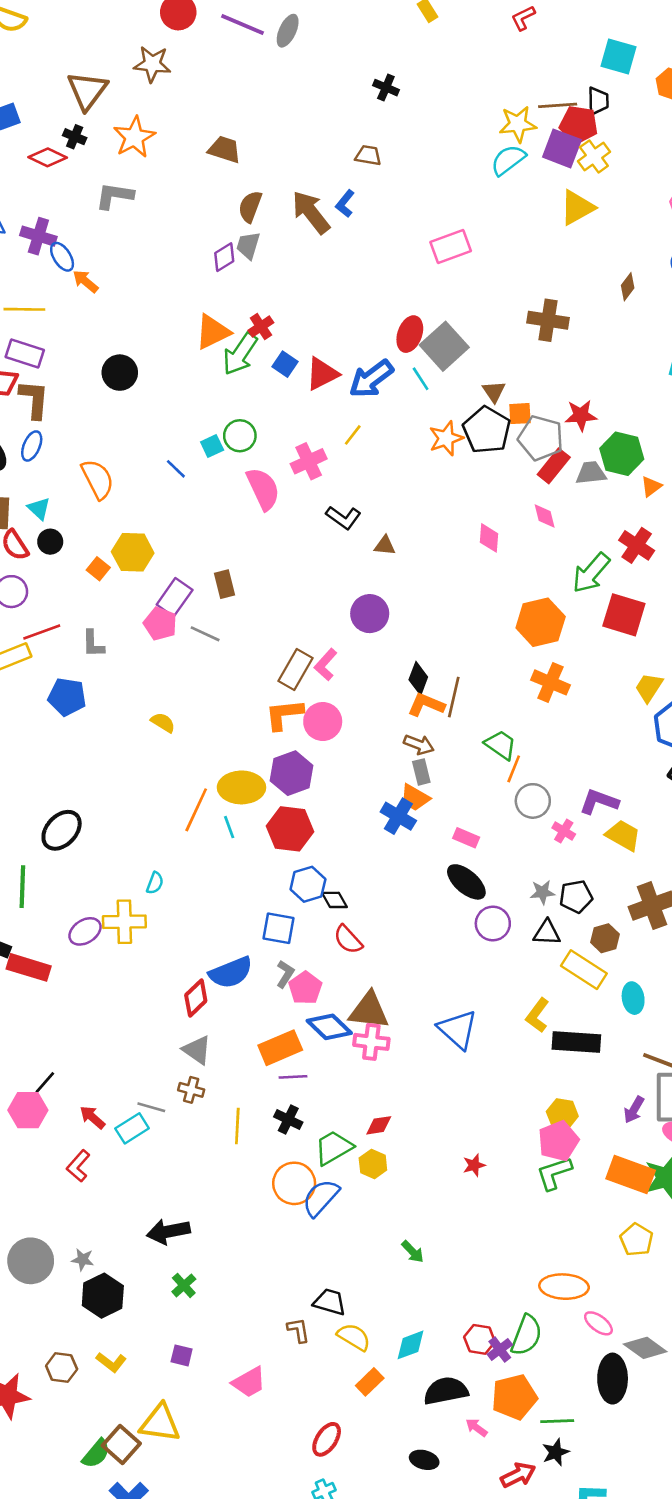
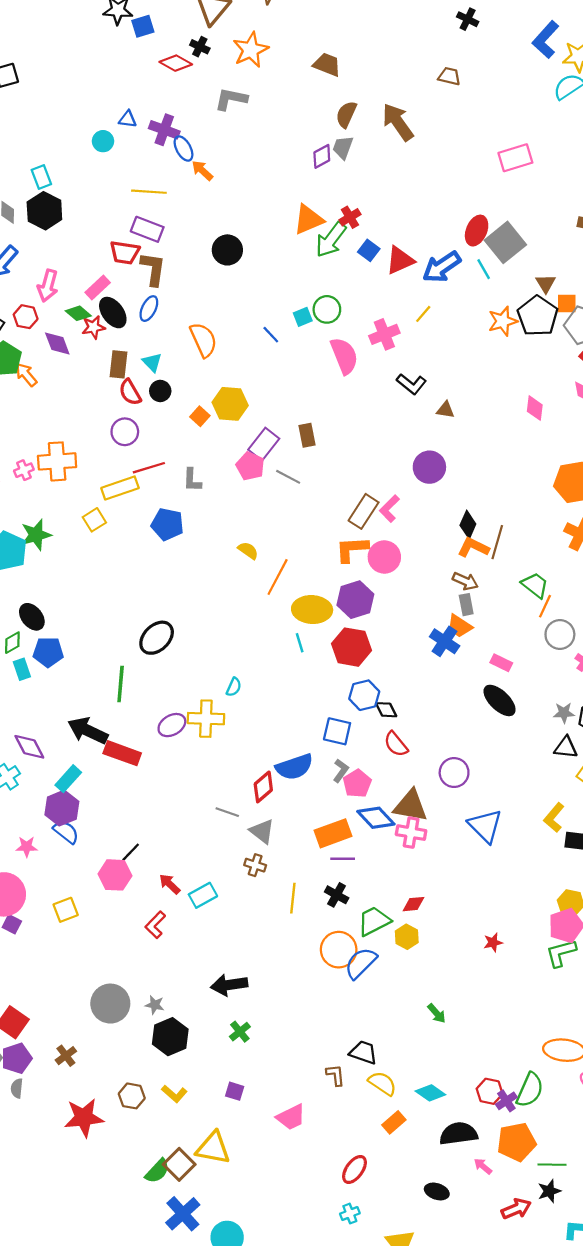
blue L-shape: (345, 204) -> (546, 40), moved, size x1.6
orange line: (196, 810) -> (278, 577), moved
purple circle: (493, 923) -> (454, 773), moved
gray line: (151, 1107) -> (227, 812), moved
cyan diamond: (410, 1345) -> (430, 1093), turned 52

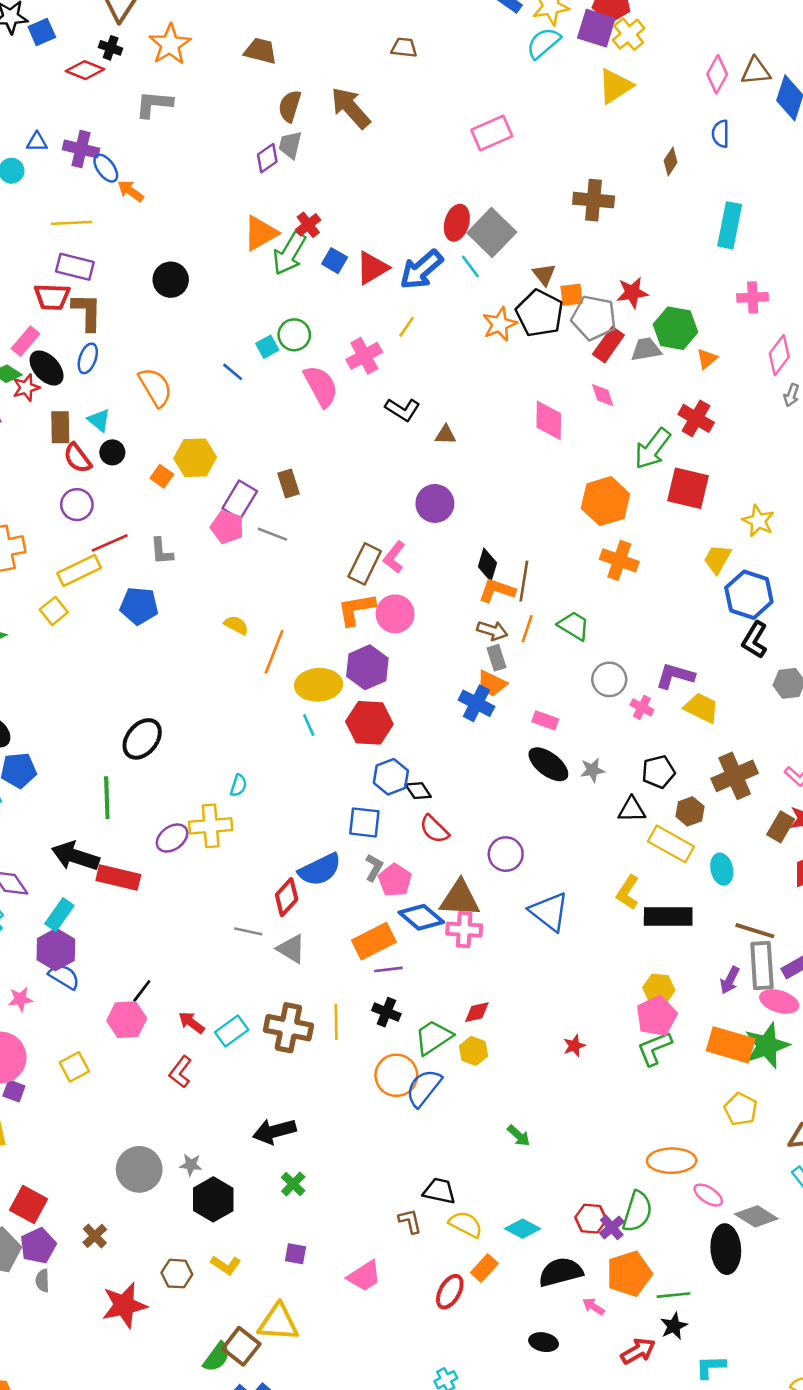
pink diamond: (535, 408) -> (549, 420), size x1.4
orange line: (545, 606) -> (527, 629), moved
gray star: (564, 713) -> (592, 770), moved
brown cross: (255, 865) -> (288, 1028), moved, size x1.8
red ellipse: (354, 1169) -> (450, 1292), moved

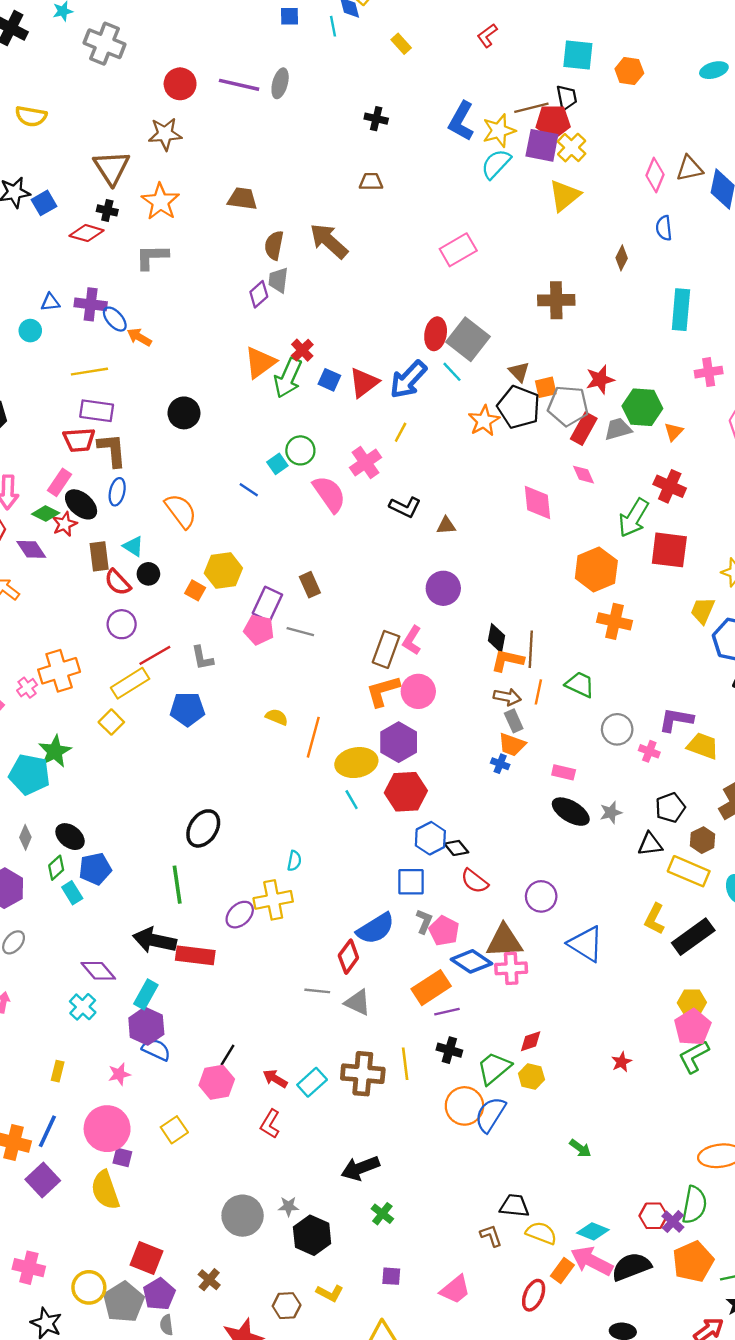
blue cross: (476, 703) -> (500, 764), size x0.6
black rectangle: (668, 916) -> (693, 937), turned -30
pink arrow: (593, 1306) -> (592, 1261), moved, size x2.0

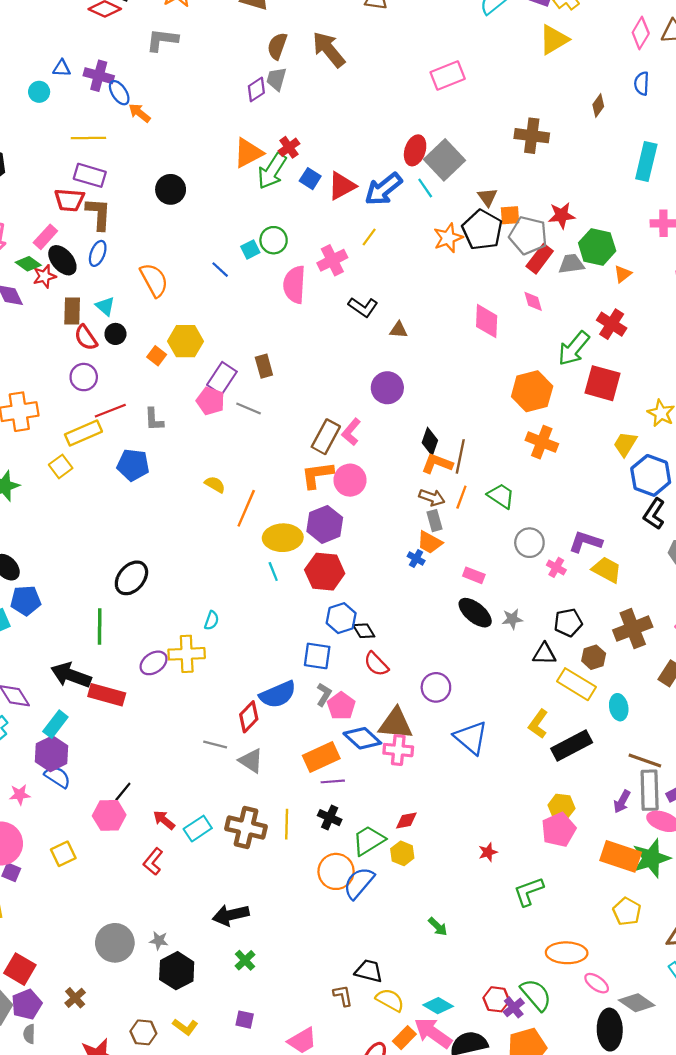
pink semicircle: (329, 494) -> (294, 285), turned -150
green L-shape: (694, 1057) -> (529, 892), moved
green semicircle: (694, 1205) -> (536, 995), turned -60

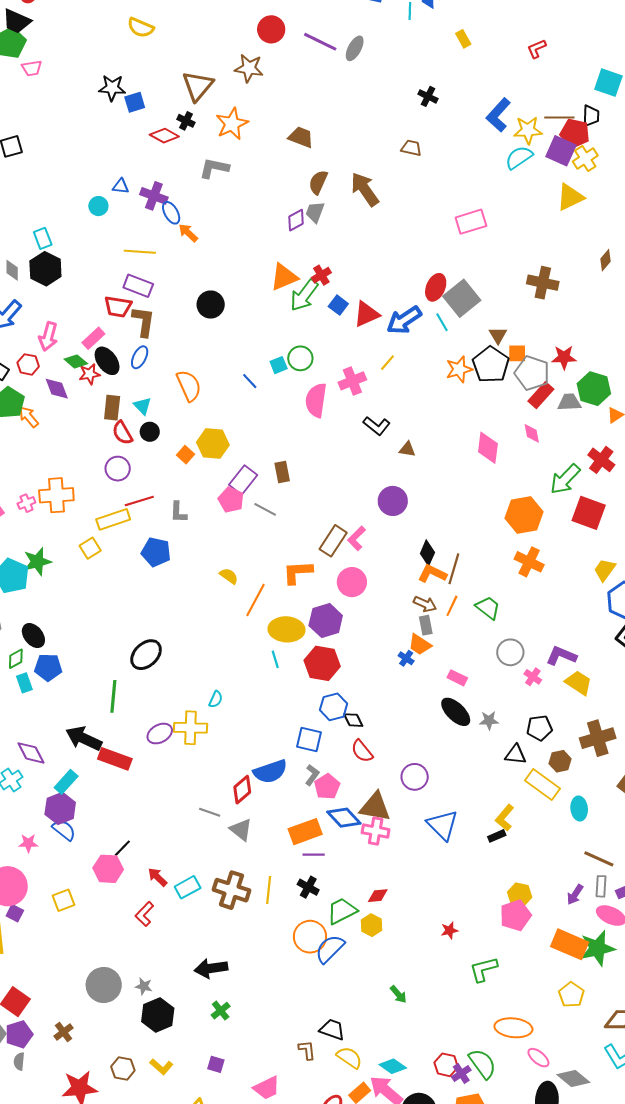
orange L-shape: (317, 475) -> (298, 572), moved
black rectangle: (572, 746) -> (497, 836), moved, size x0.5
gray rectangle: (650, 790) -> (601, 886), size x0.6

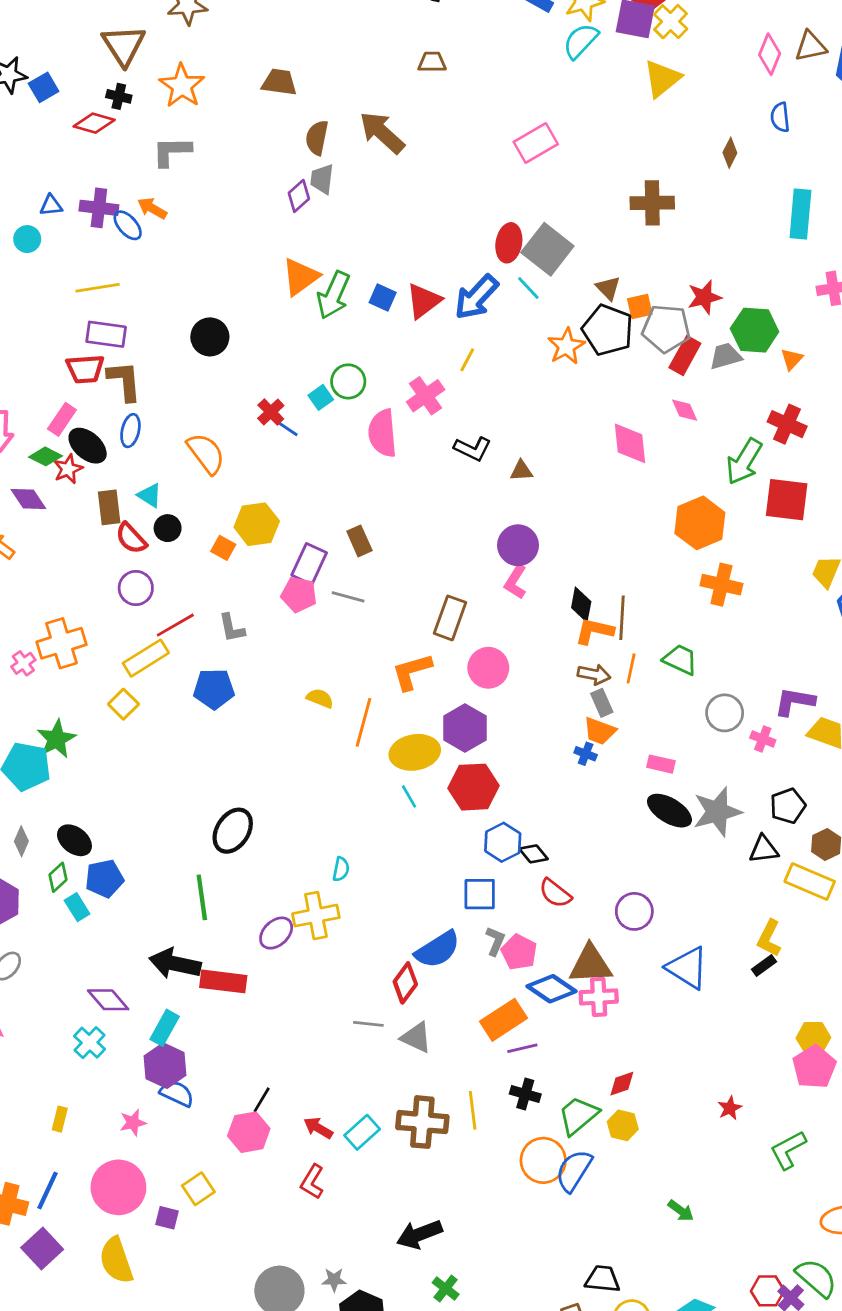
orange arrow: (188, 233) -> (152, 208), moved
red cross: (321, 275) -> (271, 412), moved
pink L-shape: (357, 538) -> (516, 582), moved
gray star: (489, 720) -> (717, 812), size x1.8
purple square: (15, 913) -> (167, 1218), moved

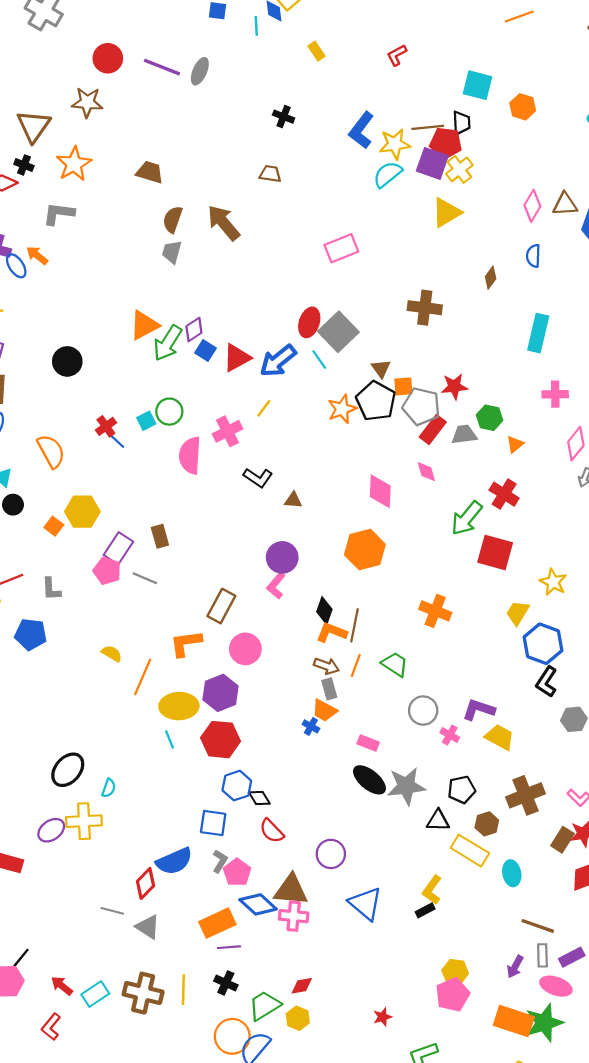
purple diamond: (299, 196) -> (194, 330), moved
green hexagon: (755, 330) -> (490, 418), size x0.7
orange hexagon: (700, 523) -> (365, 550), moved
black ellipse: (233, 831) -> (68, 770), moved

